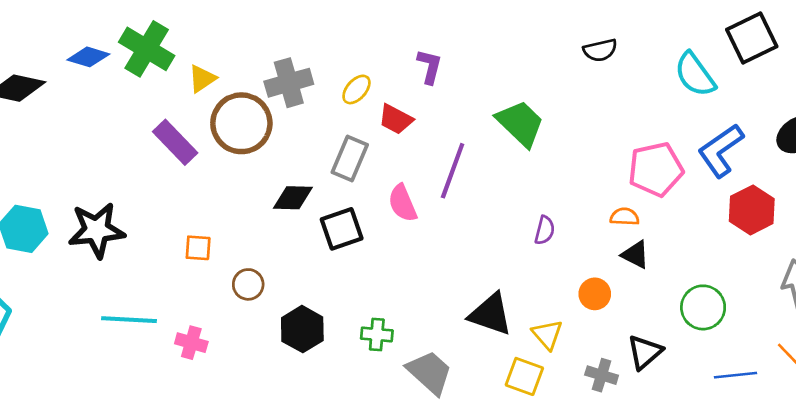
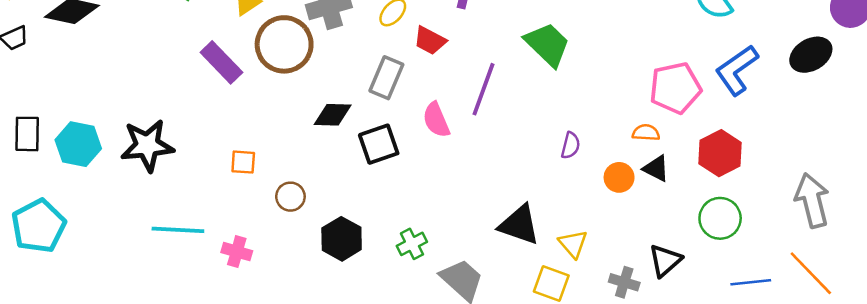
red hexagon: (752, 210) -> (720, 153), moved
orange circle: (595, 294) -> (619, 177), moved
green cross: (377, 334) -> (412, 244), turned -32

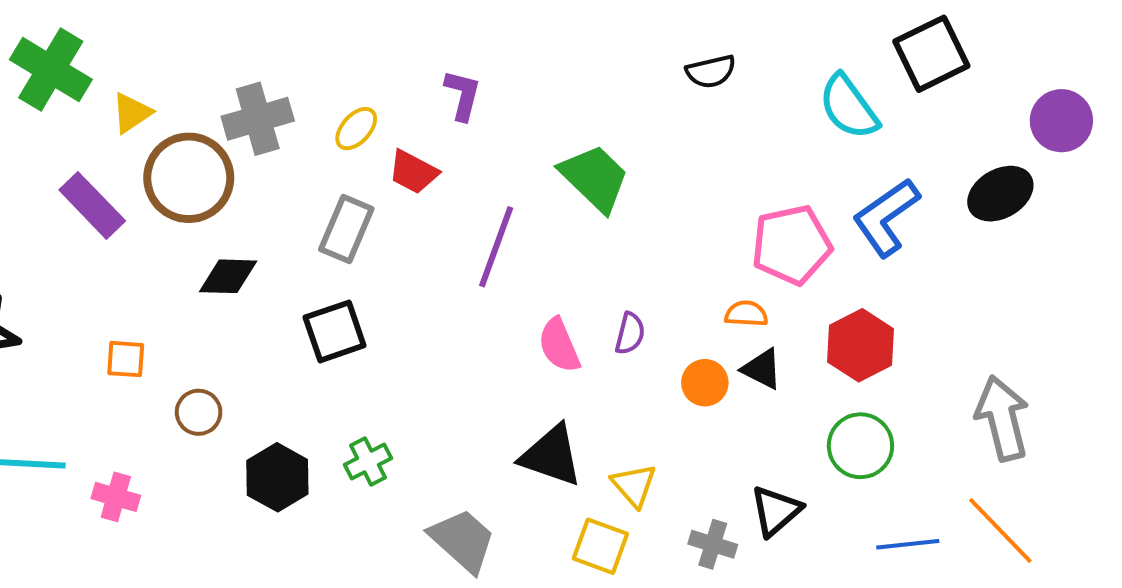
black diamond: (333, 115) -> (228, 276), moved
pink semicircle: (436, 120) -> (559, 345), moved
green cross: (412, 244) -> (368, 462), moved

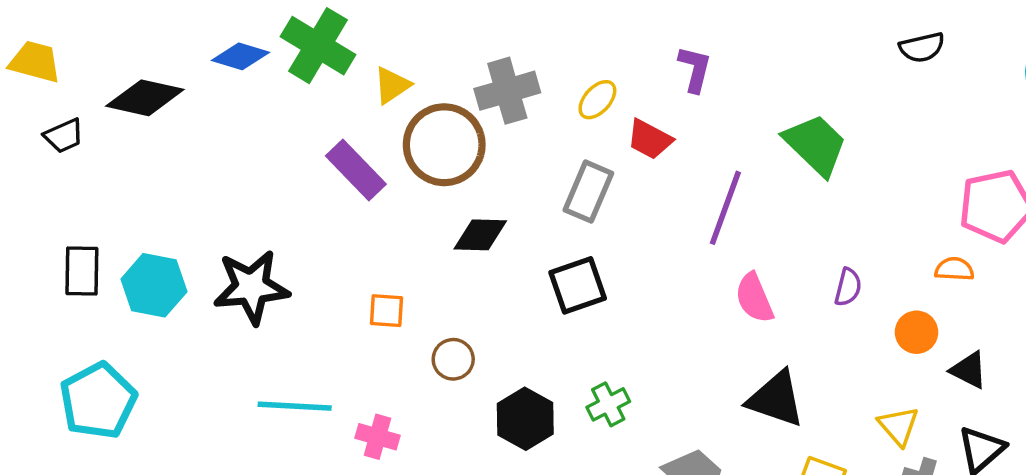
pink semicircle: (559, 345) -> (754, 298), moved
black triangle: (762, 369) -> (969, 370), moved
yellow triangle: (634, 485) -> (898, 426), moved

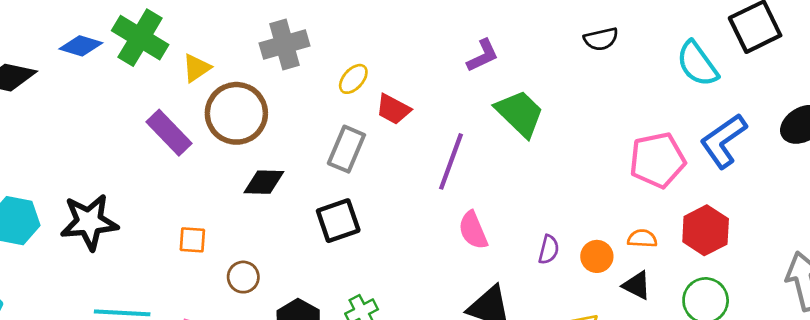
purple L-shape: (695, 69) -> (483, 56), moved, turned 51
gray cross: (507, 91) -> (285, 45), moved
orange semicircle: (954, 269) -> (642, 239), moved
purple semicircle: (848, 287) -> (549, 250), moved

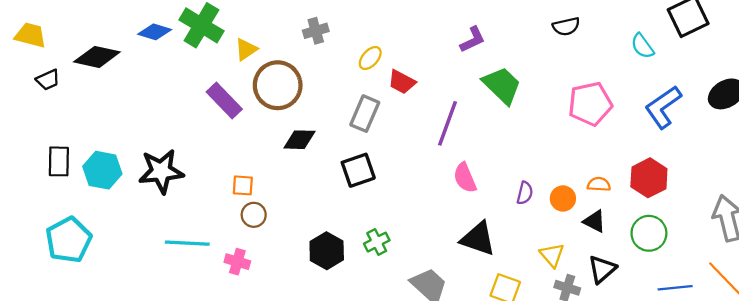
gray cross: (285, 45) -> (316, 31), size x0.7
cyan semicircle: (697, 64) -> (642, 46), size x0.7
pink pentagon: (657, 160) -> (590, 104), moved
brown circle: (243, 277) -> (254, 215), moved

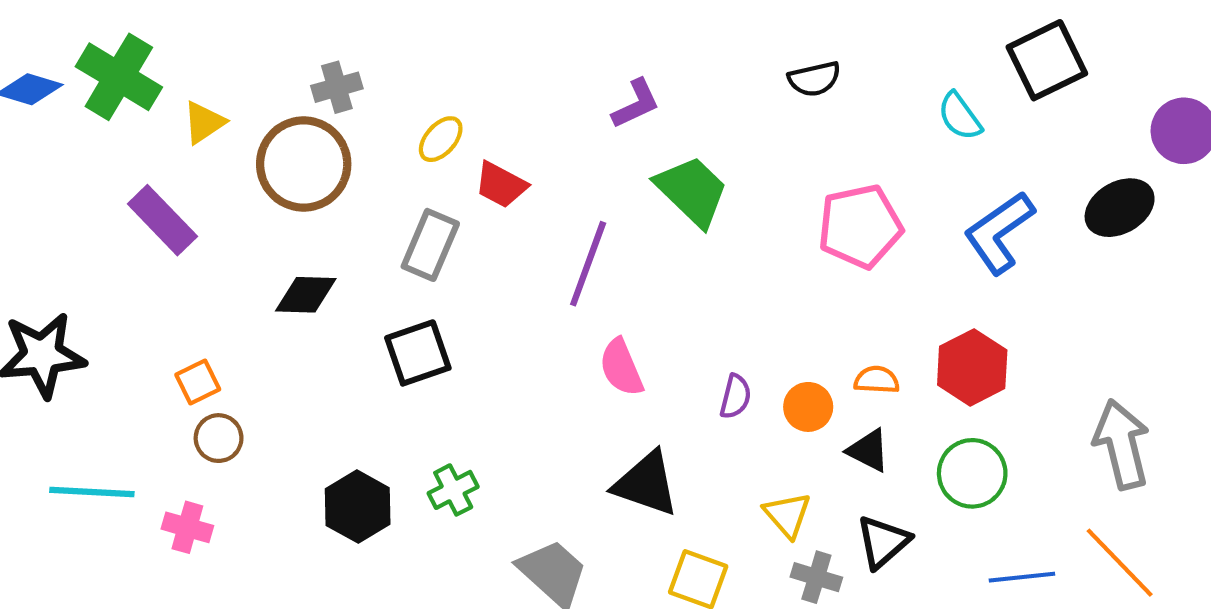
brown circle: (278, 85) -> (304, 164), moved
orange square: (243, 185) -> (198, 382), turned -30

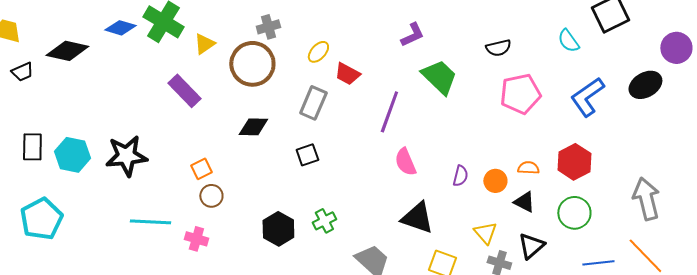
black semicircle: (814, 79) -> (498, 48), moved
black square: (418, 353) -> (307, 155), size x0.7

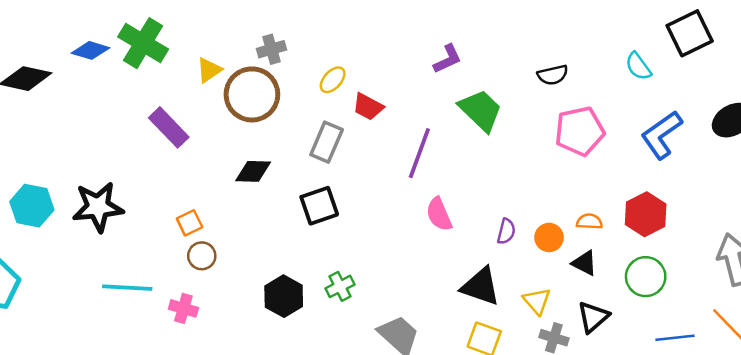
yellow triangle: (204, 44) -> (209, 70), moved
black square: (307, 155) -> (319, 206), size x1.4
black triangle: (417, 218) -> (481, 286), moved

